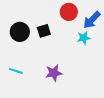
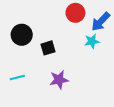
black square: (44, 31) -> (48, 48), moved
cyan line: (16, 71) -> (17, 78), turned -32

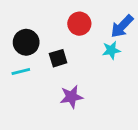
red circle: (75, 13) -> (79, 24), moved
cyan line: (17, 78) -> (21, 72), moved

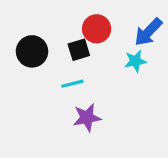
black square: (58, 58) -> (79, 50), moved
cyan line: (21, 72) -> (72, 84), moved

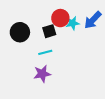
cyan star: (135, 61) -> (73, 23), moved
purple star: (87, 118) -> (42, 74), moved

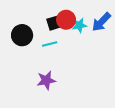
black square: (49, 31) -> (54, 23), moved
cyan line: (45, 52) -> (50, 44), moved

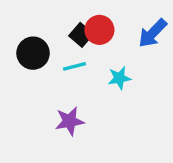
black square: (54, 23) -> (81, 35), turned -32
cyan star: (79, 25) -> (119, 78), moved

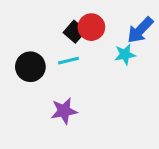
black circle: (33, 53) -> (30, 67), moved
cyan star: (119, 78) -> (125, 55), moved

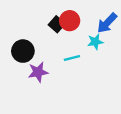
cyan line: (69, 61) -> (72, 58), moved
purple star: (64, 111) -> (38, 72), moved

